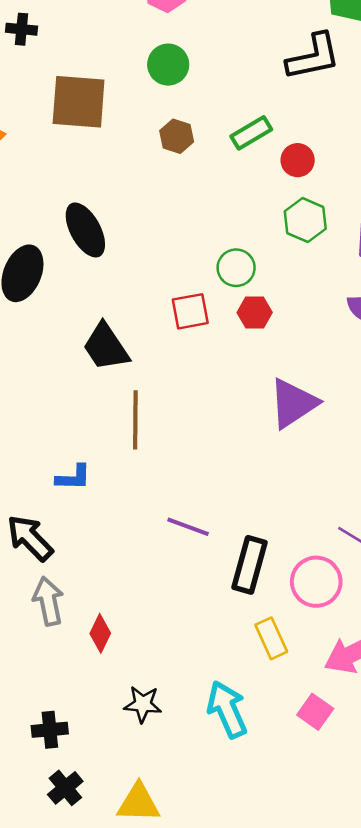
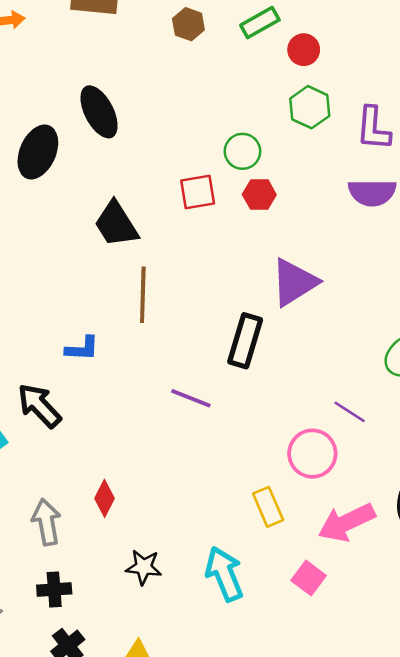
black rectangle: (250, 565) -> (245, 341), moved
gray arrow: (48, 601) -> (46, 522), moved

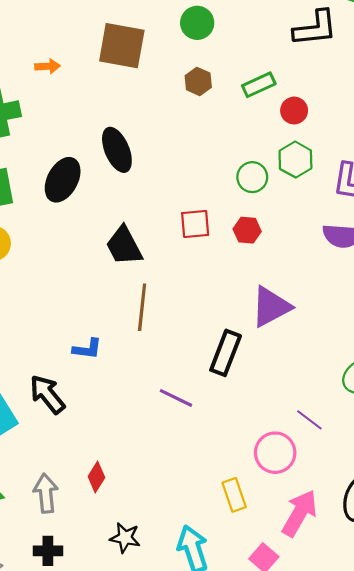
green circle: (242, 151) -> (252, 177), moved
pink arrow: (347, 523) -> (300, 513), turned 141

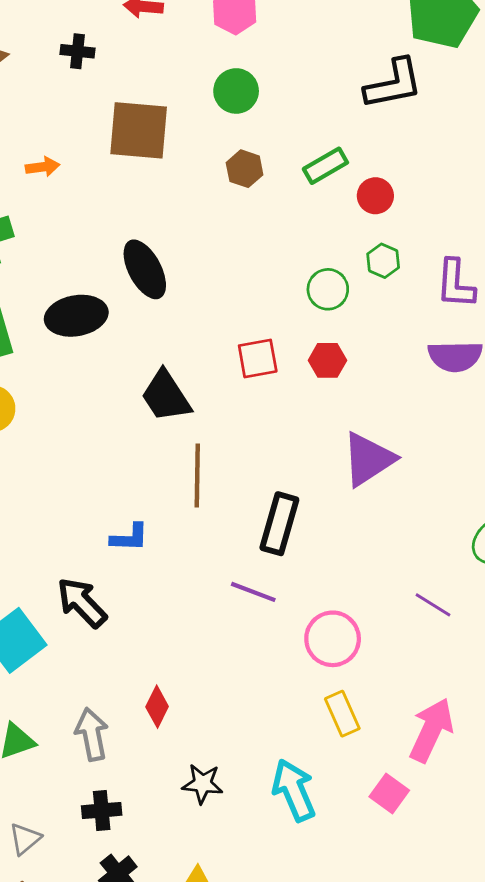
green hexagon: (295, 160) -> (383, 261), size x0.7
black ellipse: (63, 180) -> (76, 316), turned 57
black rectangle: (226, 353) -> (279, 524), moved
pink circle: (275, 453) -> (333, 639), moved

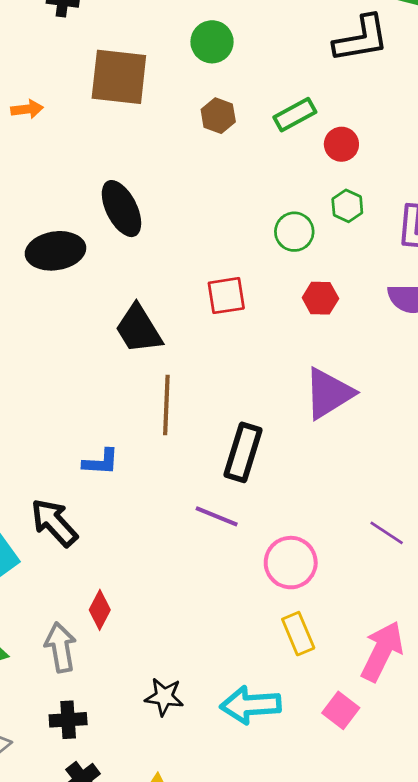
red hexagon: (327, 360) -> (320, 298), moved
red diamond: (157, 707) -> (100, 610), moved
cyan arrow: (294, 790) -> (251, 705), turned -72

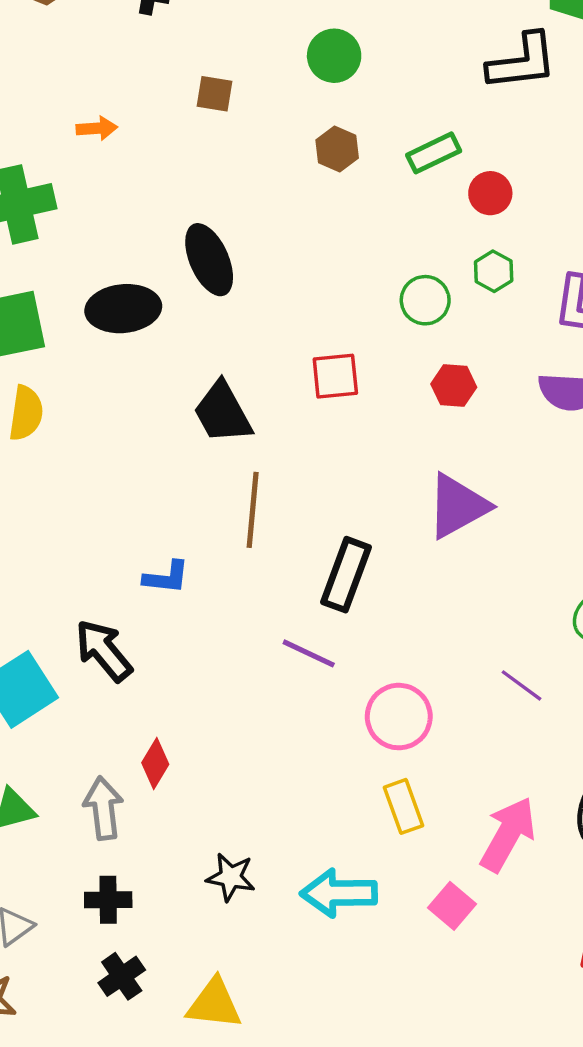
brown square: (119, 77) -> (215, 94), size x0.5

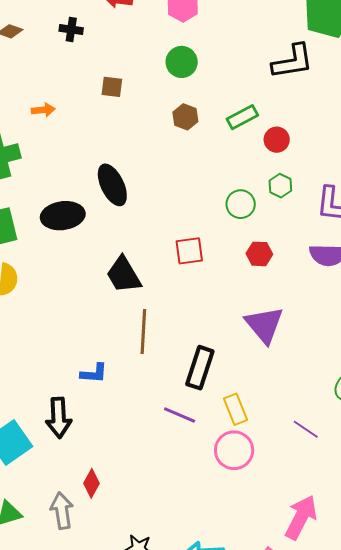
purple triangle: (458, 506) -> (264, 325), turned -39
black arrow: (104, 651) -> (59, 418), turned -141
yellow rectangle: (403, 806) -> (235, 409), moved

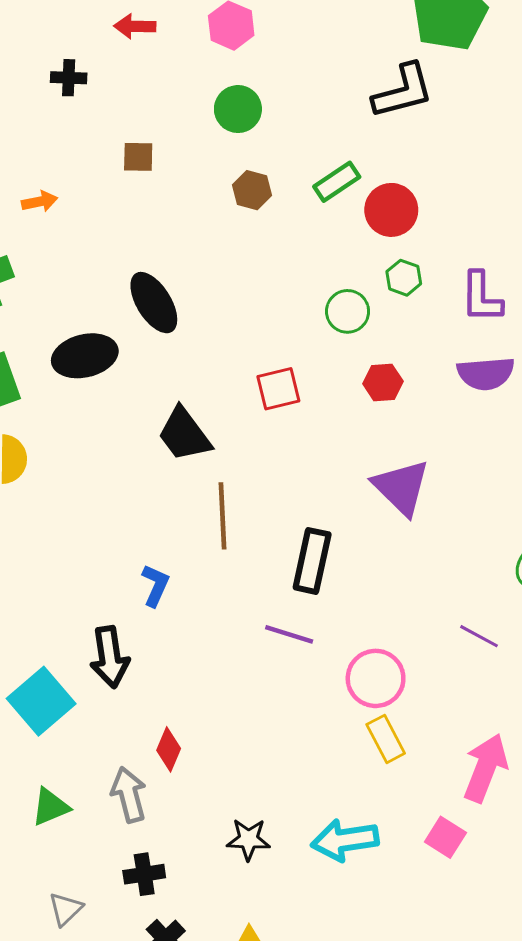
red circle: (277, 140) -> (391, 210), size x1.4
blue L-shape: (94, 373) -> (155, 585), turned -64
yellow rectangle: (235, 409) -> (386, 739), moved

